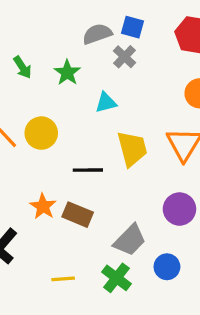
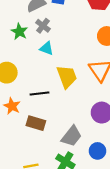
gray cross: (124, 57) -> (43, 26), moved
cyan triangle: (106, 103) -> (47, 48), turned 40
orange star: (43, 206) -> (12, 106), moved

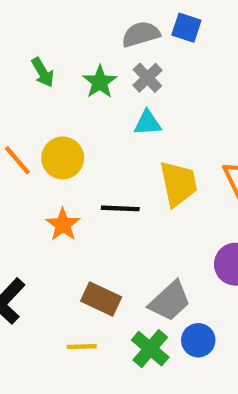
cyan triangle: (47, 48) -> (148, 123), turned -32
brown rectangle: (36, 123) -> (101, 299), moved
blue circle: (97, 151) -> (198, 340), moved

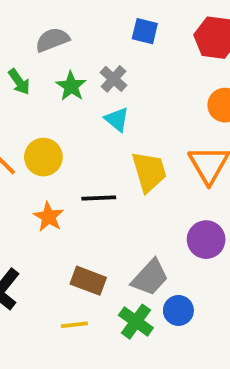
gray semicircle: (141, 34) -> (52, 40), moved
cyan triangle: (148, 123) -> (117, 119), turned 48

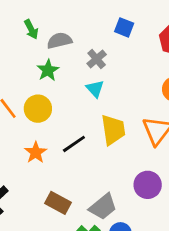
gray semicircle: (52, 40) -> (59, 41), moved
green arrow: (19, 82) -> (31, 29), moved
green star: (71, 86) -> (48, 70), moved
black line: (99, 198) -> (74, 144), turned -40

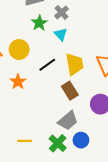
green star: (48, 70) -> (39, 23), moved
black line: (74, 144) -> (47, 65), moved
brown rectangle: (58, 203) -> (70, 91), moved, turned 30

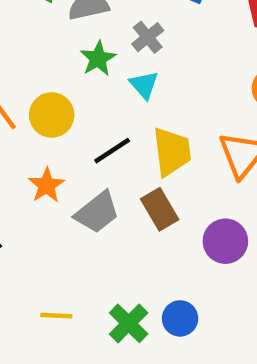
gray trapezoid: (68, 121) -> (97, 212), moved

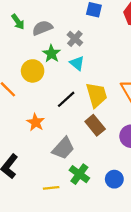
yellow circle: (52, 115) -> (33, 71), moved
gray trapezoid: (97, 212) -> (63, 148), moved
green cross: (129, 323) -> (79, 174), moved

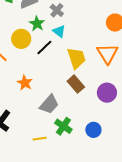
black line: (66, 99) -> (44, 47), moved

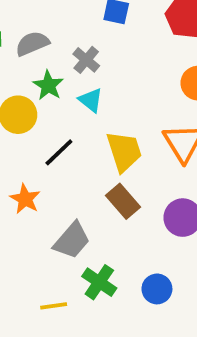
black line: (44, 47) -> (59, 152), moved

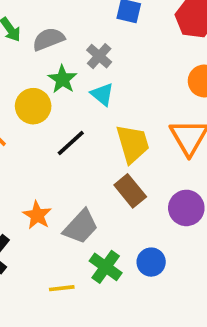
orange star: (25, 199) -> (37, 215), moved
blue circle: (157, 289) -> (151, 262), moved

